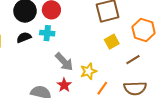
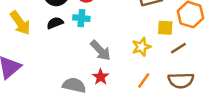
yellow square: (112, 42) -> (165, 28), moved, turned 32
yellow star: (88, 71) -> (141, 47), moved

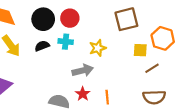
yellow star: (141, 47) -> (98, 48), moved
gray arrow: (101, 50) -> (83, 70), turned -60
orange line: (144, 80) -> (107, 97), moved, turned -40

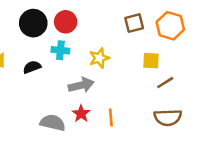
brown square: (126, 19) -> (134, 23), size x0.7
orange hexagon: (163, 38) -> (170, 26), moved
black semicircle: (42, 46) -> (32, 67), moved

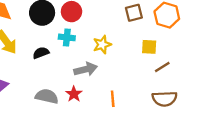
red star: (81, 114) -> (74, 94), moved
gray semicircle: (53, 123) -> (47, 96), moved

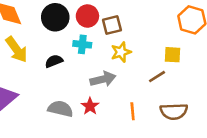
brown square: (134, 13) -> (112, 25), moved
brown line: (162, 67) -> (157, 77), moved
brown semicircle: (164, 99) -> (174, 111), moved

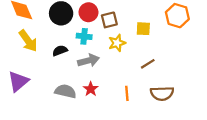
yellow square: (172, 55) -> (143, 29), moved
gray arrow: (103, 79) -> (88, 61), moved

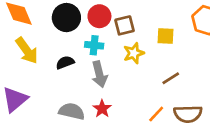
gray arrow: (88, 61) -> (99, 74), turned 90
orange line: (127, 93) -> (156, 114), moved, turned 48

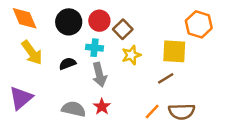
brown square: (125, 25) -> (123, 29), turned -30
yellow square: (165, 36) -> (174, 51), moved, size x1.5

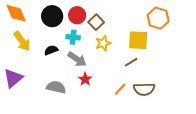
gray arrow: (99, 75) -> (77, 59), turned -42
red star: (102, 107) -> (85, 79), moved

